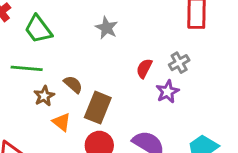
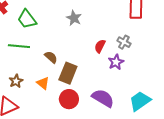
gray cross: (179, 63) -> (124, 42), turned -32
brown star: (44, 96) -> (16, 81), moved

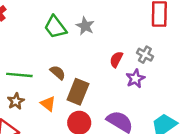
green trapezoid: (27, 19) -> (55, 27), moved
green line: (19, 46) -> (19, 75), moved

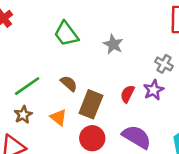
gray star: (85, 26) -> (113, 44), moved
red semicircle: (116, 59) -> (127, 94), moved
green line: (19, 75) -> (27, 86), turned -40

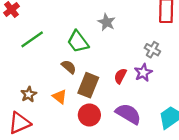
green trapezoid: (66, 34) -> (78, 42), moved
gray star: (113, 44) -> (107, 22), moved
green line: (27, 86) -> (32, 39), moved

